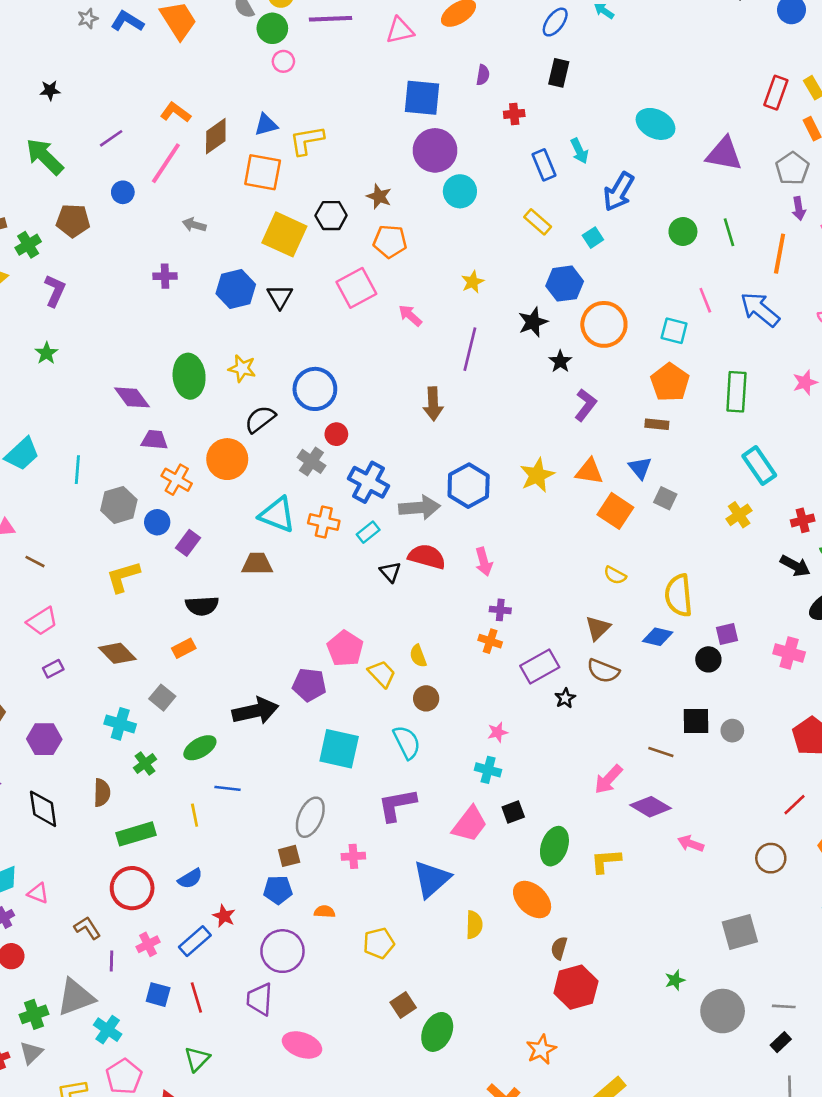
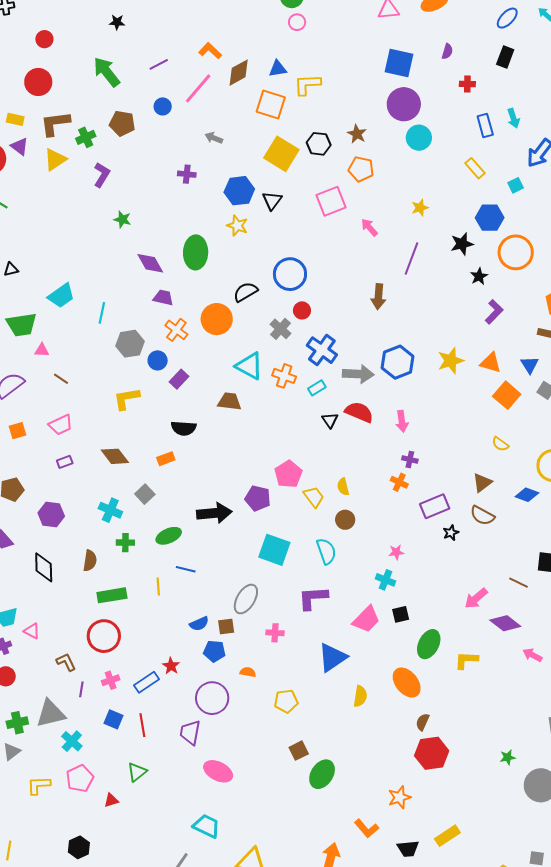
green star: (46, 353) -> (122, 219), moved, turned -30
yellow star: (242, 368) -> (237, 226), moved
green cross: (145, 764) -> (125, 543), turned 30
blue semicircle: (190, 879) -> (199, 624), moved

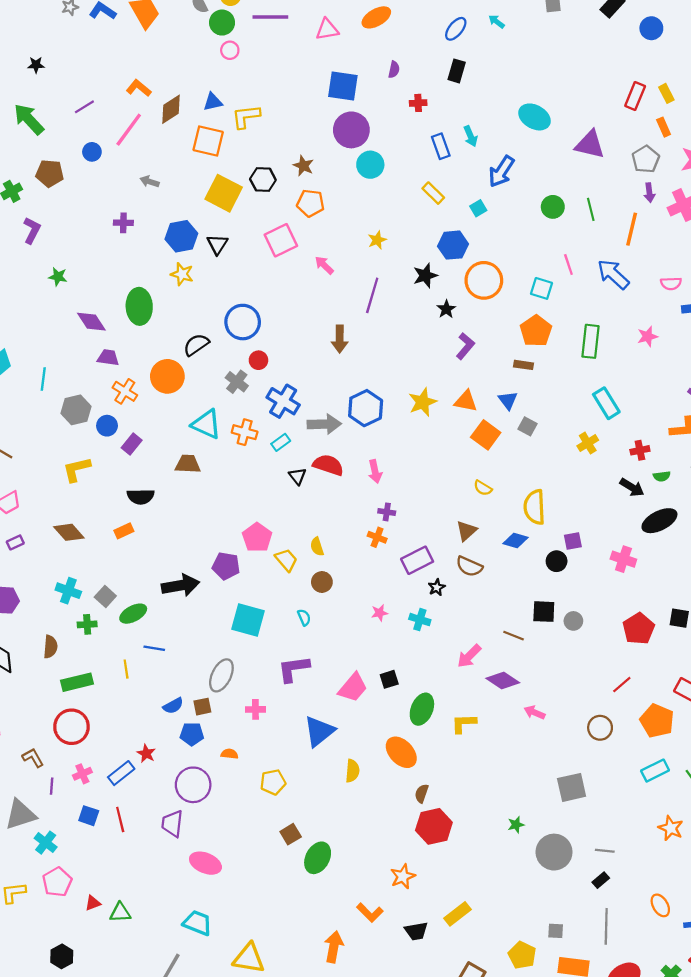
gray square: (145, 494) -> (105, 597), moved
cyan semicircle: (326, 551) -> (304, 617), size x0.6
cyan cross: (385, 580) -> (420, 620), moved
green triangle: (137, 772) -> (120, 913), moved, turned 40

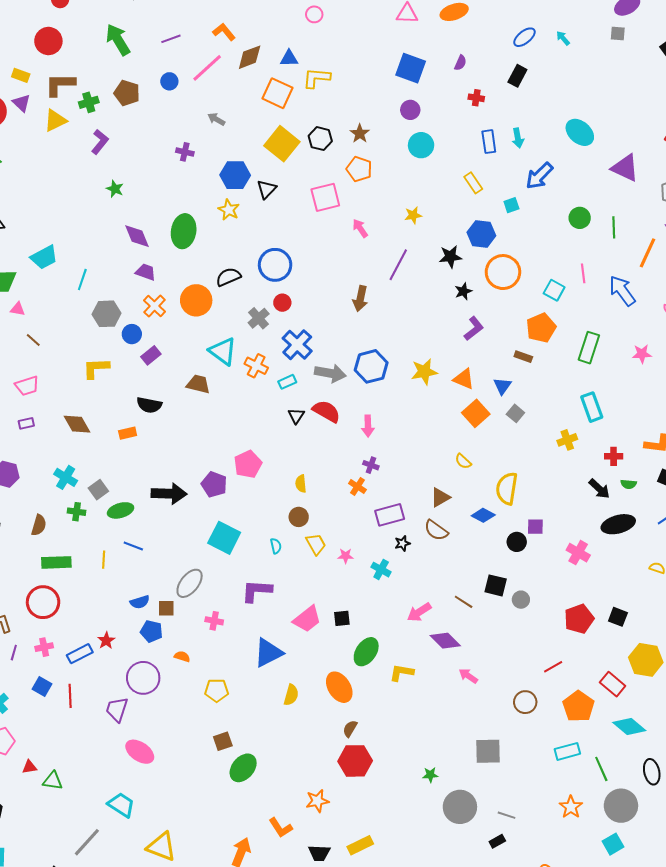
purple circle: (351, 130) -> (410, 110), size x0.6
yellow trapezoid: (286, 560) -> (316, 544), moved

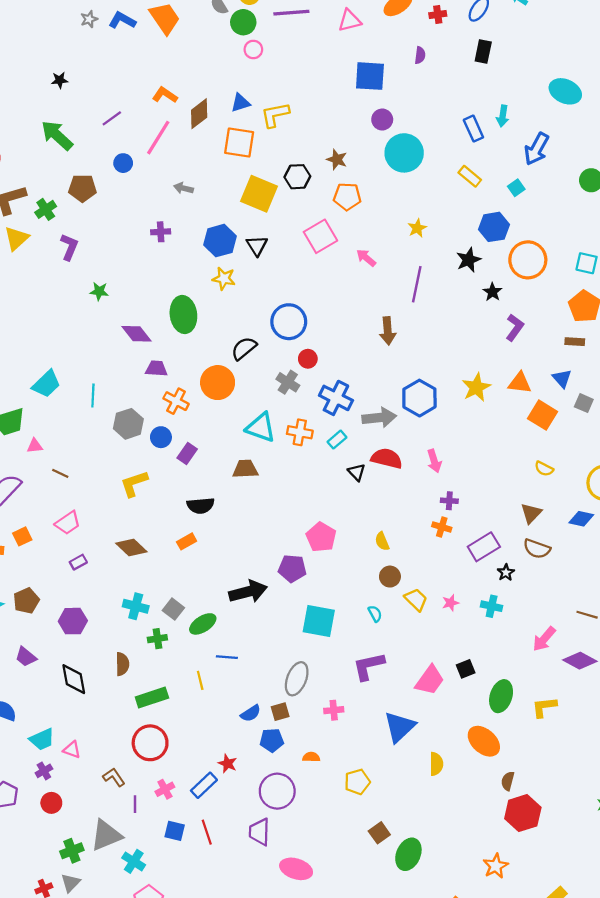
red cross: (476, 98) -> (438, 15), moved
cyan arrow: (518, 138) -> (503, 116), turned 36
cyan circle: (421, 145) -> (404, 153), size x1.4

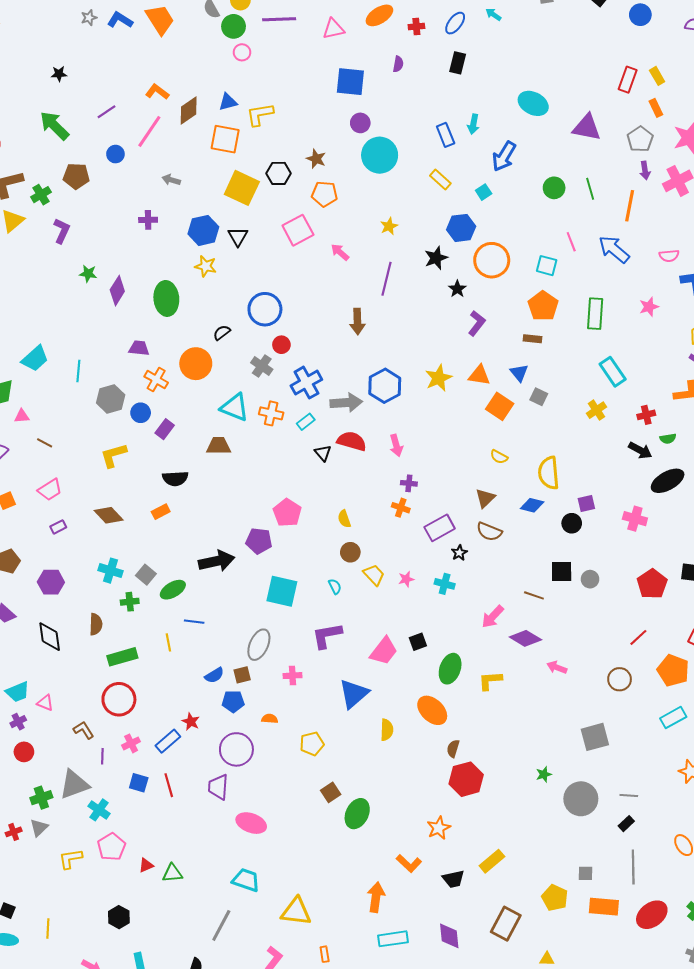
purple diamond: (137, 334) -> (117, 291), moved, turned 68
black semicircle: (244, 348) -> (222, 333), size x0.7
blue cross: (336, 398) -> (306, 383), turned 32

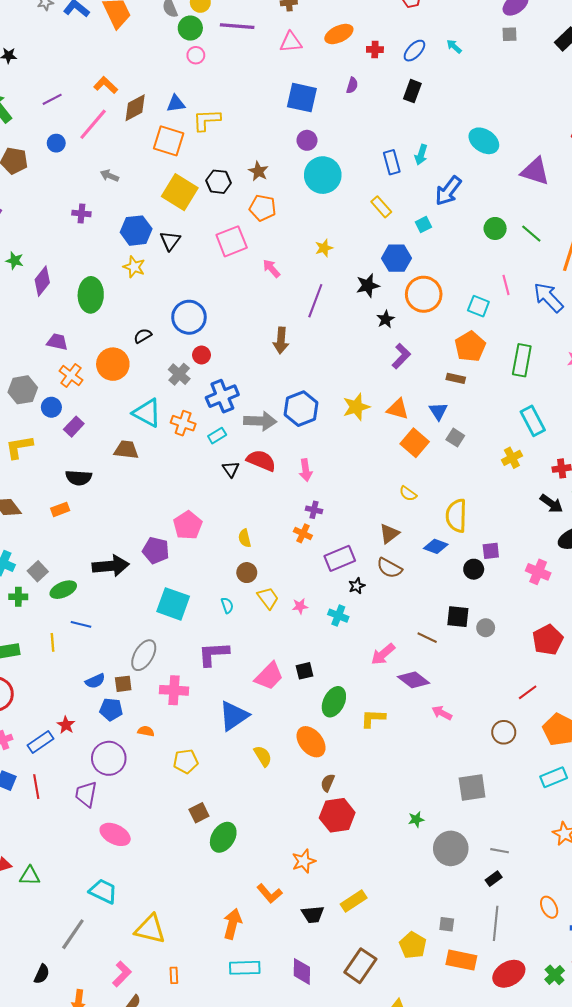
green line: (590, 189) -> (531, 234), turned -40
pink cross: (292, 676) -> (174, 690), size x1.5
yellow semicircle: (387, 730) -> (263, 756), turned -40

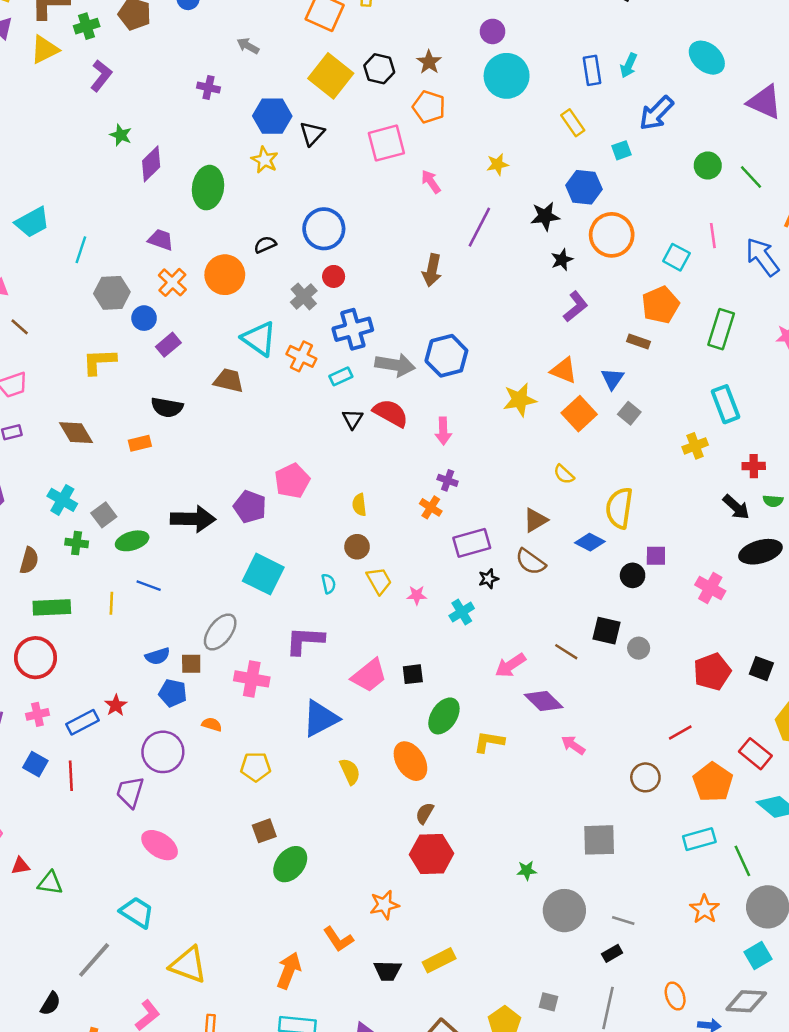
yellow star: (356, 407) -> (520, 400), moved
cyan cross: (338, 616) -> (462, 612), turned 30

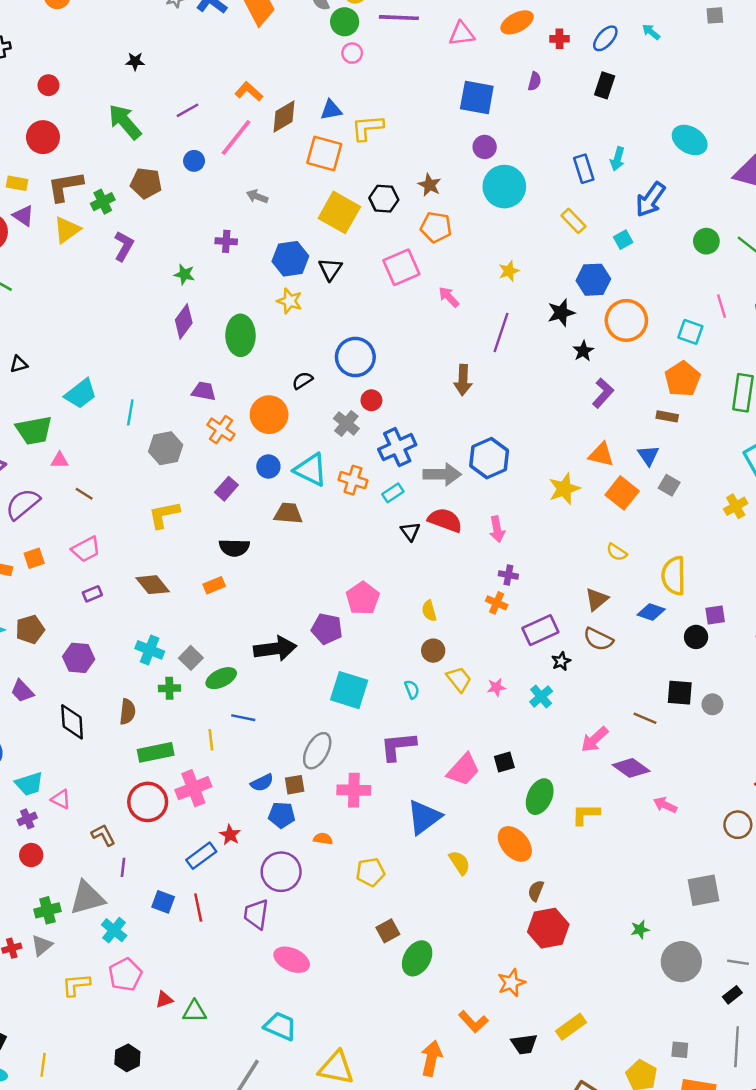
green star: (121, 135) -> (184, 274), moved
blue circle: (144, 318) -> (268, 467), moved
pink cross: (37, 714) -> (193, 788), moved, size x1.6

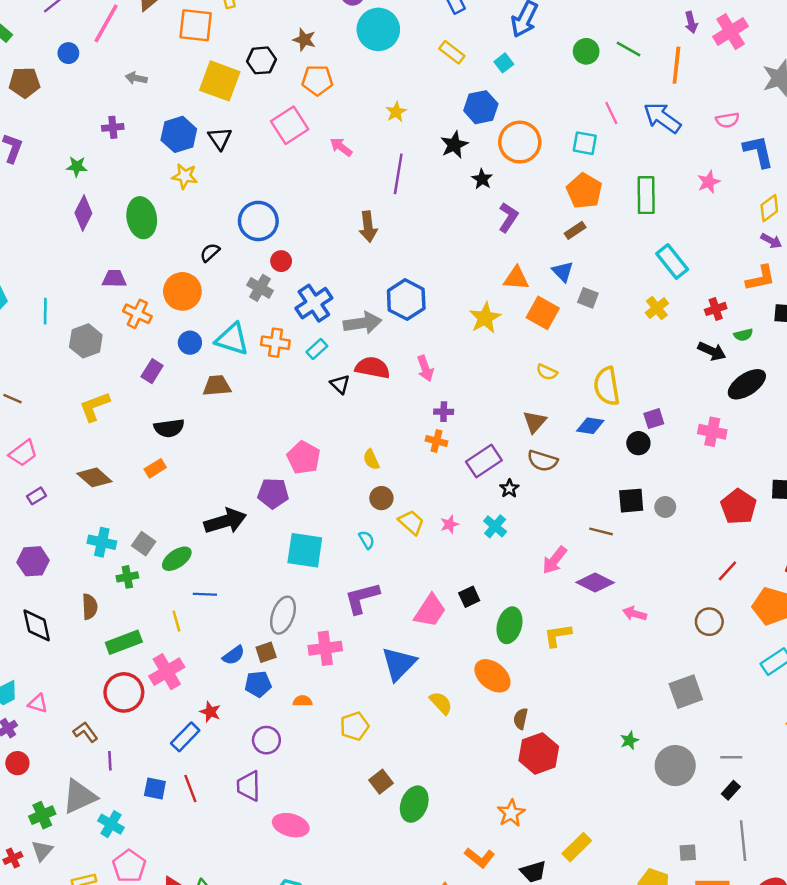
brown rectangle: (667, 416) -> (575, 230), turned -35
purple circle: (281, 872) -> (266, 740), size x0.7

